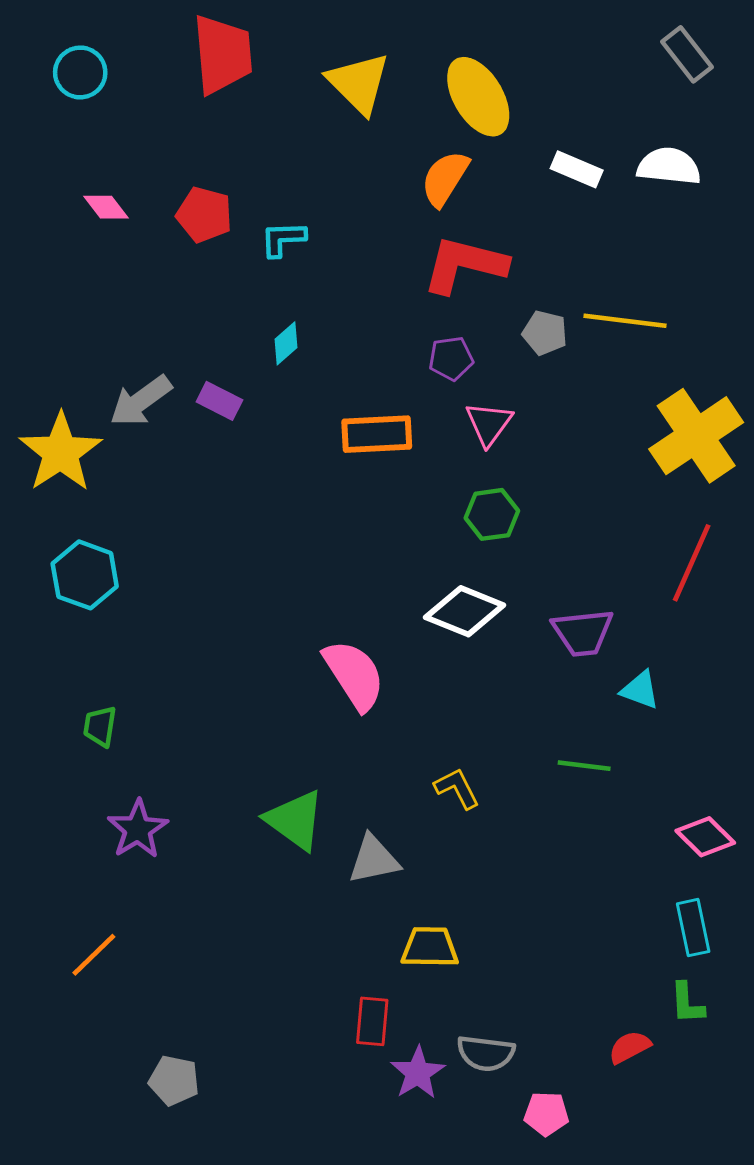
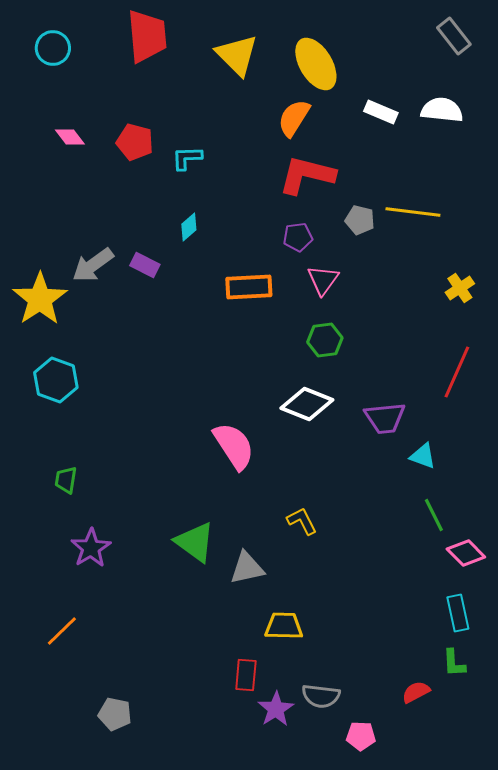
yellow cross: (696, 436) -> (460, 288), size x0.5
green line: (584, 766) -> (434, 515), moved, turned 56

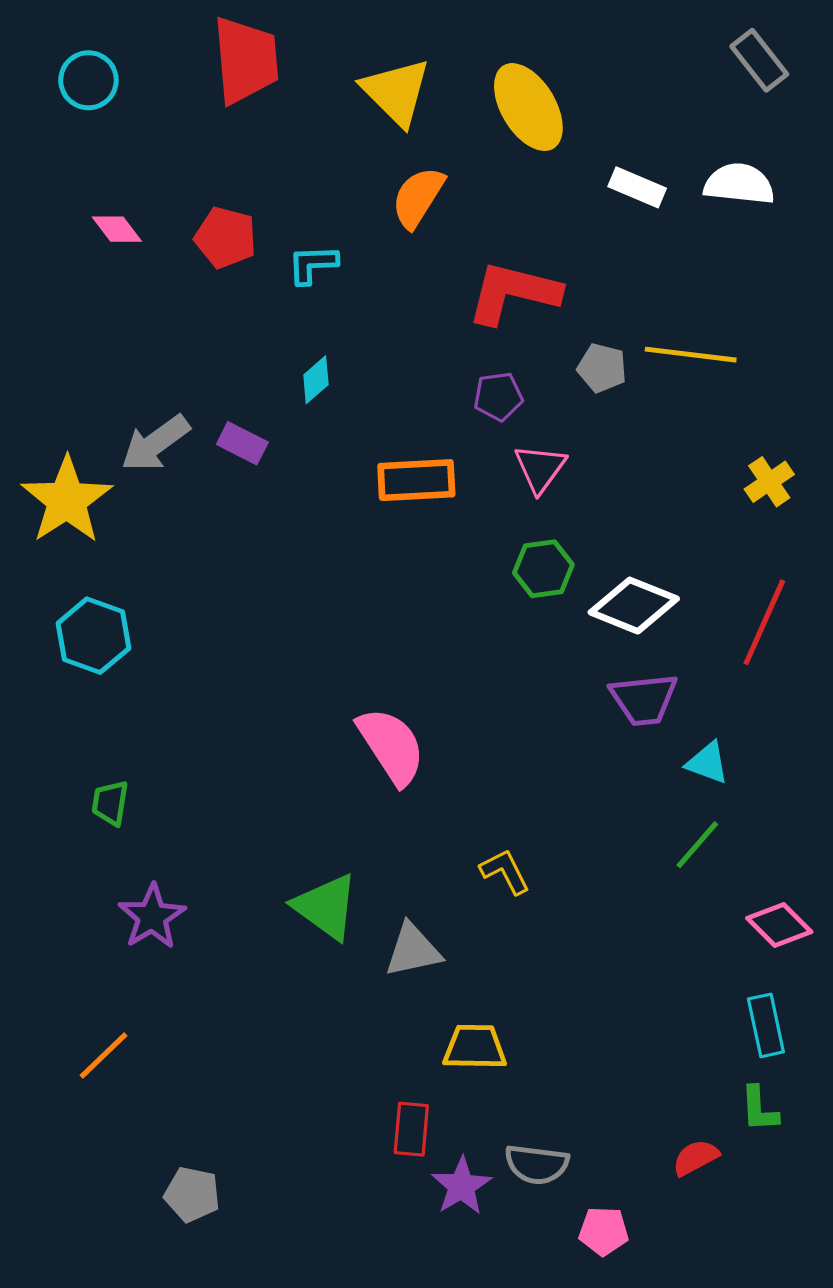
orange semicircle: (294, 118) -> (418, 197), moved
white diamond: (307, 404) -> (634, 606), moved
green line: (434, 515) -> (697, 845), moved, turned 68

